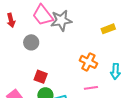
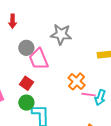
pink trapezoid: (43, 15) -> (39, 59), moved
pink line: (91, 88) -> (89, 95), moved

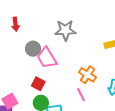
pink line: (89, 95) -> (81, 95), moved, turned 64

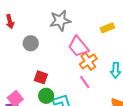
pink trapezoid: (47, 58) -> (78, 47), moved
orange cross: (87, 75) -> (88, 61), turned 30

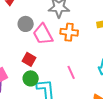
pink trapezoid: (78, 47) -> (43, 34), moved
orange cross: (88, 61) -> (69, 32), moved, turned 30

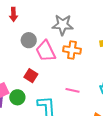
pink line: (71, 72) -> (73, 90), turned -56
green circle: (31, 78) -> (17, 97), moved

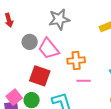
orange cross: (72, 50) -> (76, 61), moved
red square: (31, 76) -> (40, 76), size x1.5

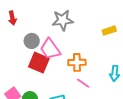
red square: (40, 76) -> (39, 63), moved
pink line: (84, 81) -> (83, 83), turned 32

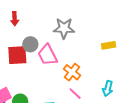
orange cross: (77, 62) -> (72, 72), turned 30
red square: (39, 63) -> (17, 55), moved, turned -35

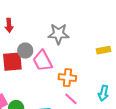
orange cross: (72, 72) -> (67, 78), turned -30

